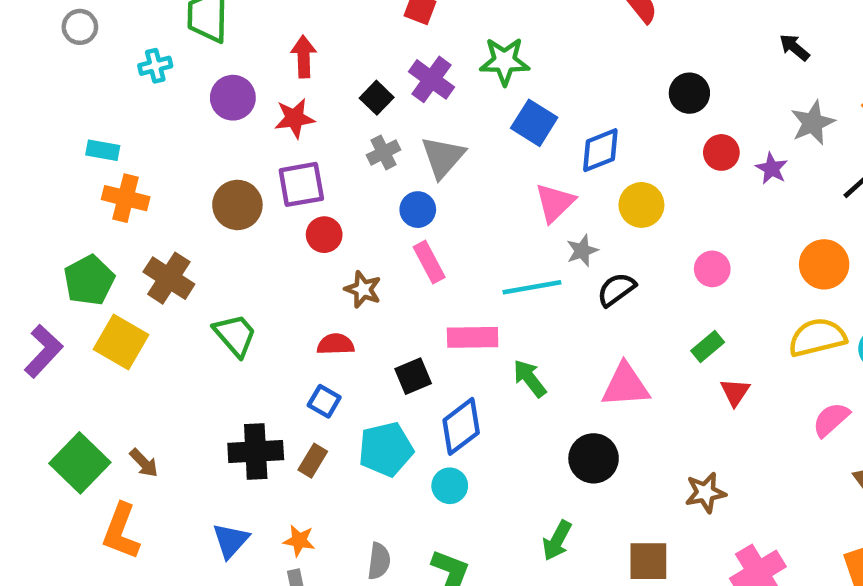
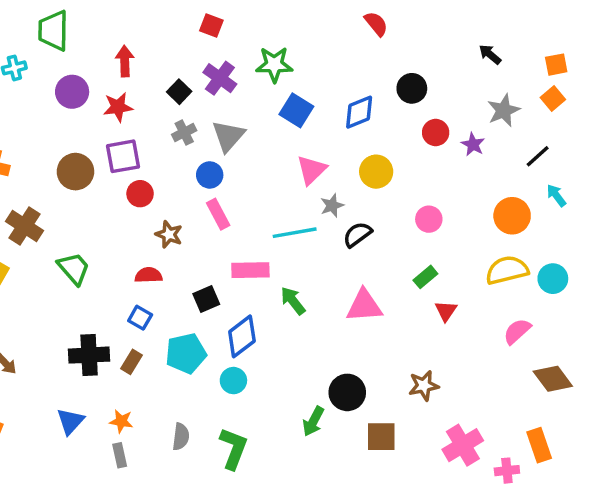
blue diamond: (600, 150) -> (359, 112), moved
black circle: (594, 458) -> (347, 392), moved

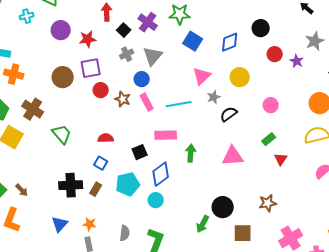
red arrow: (125, 61) -> (107, 12), moved
cyan line: (295, 233) -> (179, 104), moved
brown star: (169, 234) -> (123, 99), moved
green arrow: (293, 301) -> (191, 153), turned 42

